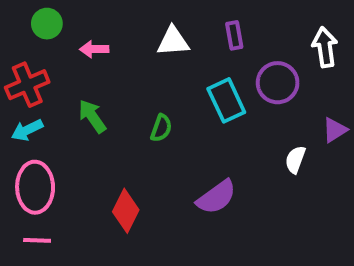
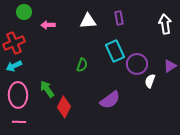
purple circle: (278, 83) -> (137, 64), moved
green arrow: (92, 116) -> (47, 89), moved

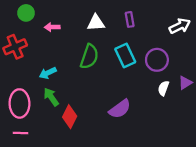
white arrow: (165, 24) -> (180, 26), turned 72
purple circle: (137, 64) -> (157, 60), moved
green semicircle: (82, 65) -> (89, 57), moved, size x1.6
cyan arrow: (14, 66) -> (48, 73), moved
purple triangle: (170, 66) -> (185, 83), moved

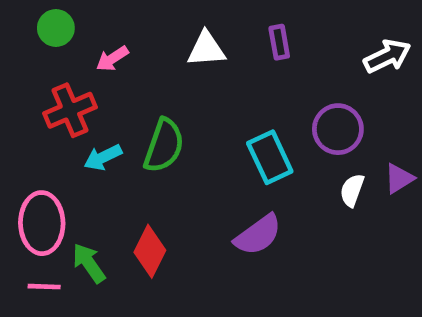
pink arrow: (52, 27) -> (112, 59), turned -32
red cross: (15, 47) -> (70, 110), moved
cyan rectangle: (125, 55) -> (270, 157), moved
green semicircle: (89, 57) -> (164, 146), moved
green arrow: (51, 97) -> (89, 263), moved

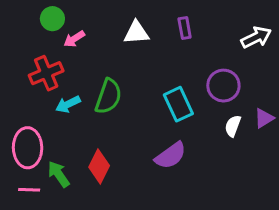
green circle: (56, 28) -> (52, 19), moved

